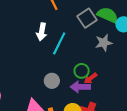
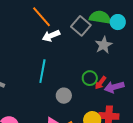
white arrow: (42, 32) -> (51, 36), moved, turned 72
cyan line: (59, 43) -> (42, 71), moved
purple arrow: (80, 87) -> (114, 87), moved

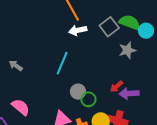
green circle: (90, 78) -> (88, 99), moved

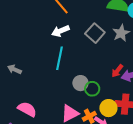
gray square: (109, 27) -> (95, 33), moved
white arrow: (78, 30) -> (60, 31), moved

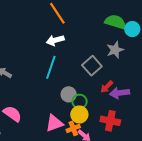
gray square: (95, 33) -> (92, 66), moved
yellow circle: (108, 108) -> (79, 115), moved

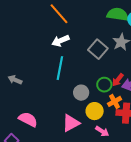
gray square: (92, 66) -> (98, 49), moved
green circle: (80, 102) -> (104, 85), moved
orange cross: (73, 128) -> (114, 101), moved

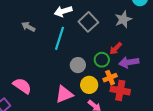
gray square: (98, 49) -> (88, 22), moved
gray arrow: (15, 80) -> (28, 27), moved
red arrow: (118, 80) -> (116, 49), moved

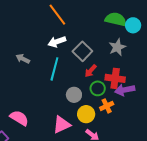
red arrow: (116, 49) -> (91, 71), moved
red cross: (120, 90) -> (115, 78), moved

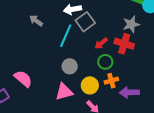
gray square: (82, 51) -> (85, 22), moved
red cross: (115, 78) -> (124, 44), moved
purple arrow: (125, 90) -> (129, 92), moved
gray circle: (74, 95) -> (70, 66), moved

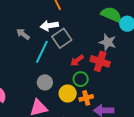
gray arrow: (36, 21) -> (23, 34), moved
gray star: (131, 24) -> (108, 42), turned 30
yellow circle: (90, 85) -> (68, 93), moved

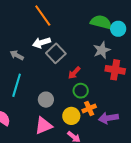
gray star: (108, 42) -> (102, 50), turned -30
cyan line: (42, 52) -> (17, 85), moved
red cross: (100, 61) -> (115, 70), moved
yellow circle: (68, 93) -> (71, 116), moved

